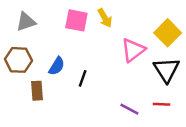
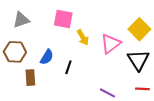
yellow arrow: (105, 18) -> (83, 37), moved
red line: (162, 104) -> (142, 89), moved

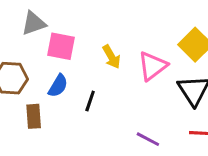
pink square: (63, 19) -> (61, 46), moved
gray triangle: (21, 20) -> (34, 23), moved

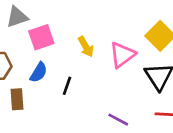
pink square: (61, 46) -> (41, 37), turned -30

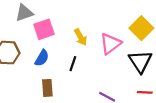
black line: (67, 86) -> (73, 64), moved
brown rectangle: (17, 99) -> (47, 88), moved

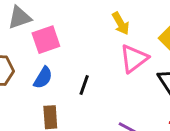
yellow arrow: (81, 37) -> (121, 23), moved

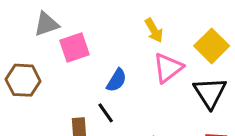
blue semicircle: (43, 78) -> (117, 80), moved
black line: (84, 85) -> (106, 113), moved, turned -54

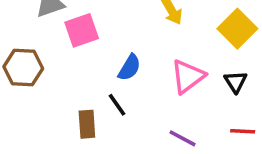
pink triangle: (168, 68) -> (188, 76), moved
black triangle: (210, 93) -> (236, 82), size x0.6

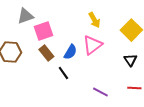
pink triangle: (188, 76) -> (92, 45), moved
brown rectangle: (87, 124) -> (46, 53), moved, turned -35

